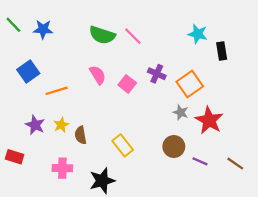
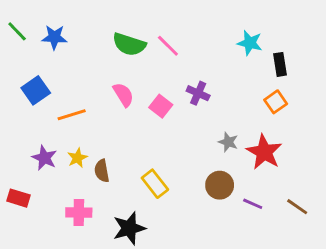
orange square: (190, 84) -> (276, 102), moved, size x0.7

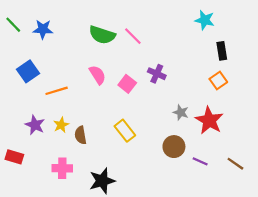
cyan star: (250, 43) -> (205, 20), moved
yellow rectangle: (155, 184) -> (125, 131), moved

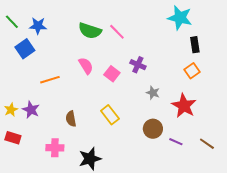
cyan star: (205, 20) -> (180, 18), size x1.4
blue square: (28, 71) -> (25, 49), moved
gray star: (181, 112) -> (153, 93), moved
yellow star: (61, 125) -> (11, 110), moved

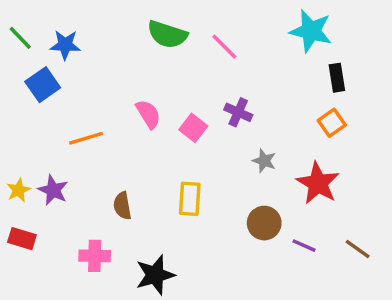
green semicircle: (90, 31) -> (167, 34), moved
pink line: (117, 32) -> (224, 47), moved
yellow rectangle: (110, 115) -> (190, 199), turned 42

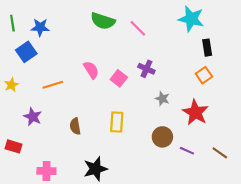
green line: (20, 38) -> (12, 23), turned 35
yellow star: (18, 190) -> (11, 85), moved
pink cross: (95, 256) -> (46, 171), moved

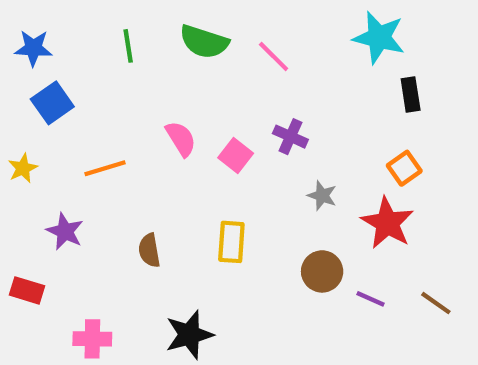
green line: (12, 23) -> (128, 46), moved
blue star: (40, 27) -> (33, 48), moved
orange square: (204, 75) -> (404, 168), moved

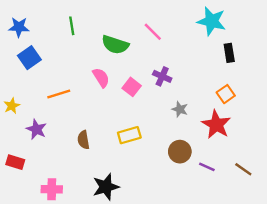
green semicircle: (204, 42) -> (115, 45), moved
yellow star: (23, 168) -> (12, 106), moved
yellow rectangle: (231, 242) -> (129, 135), turned 70

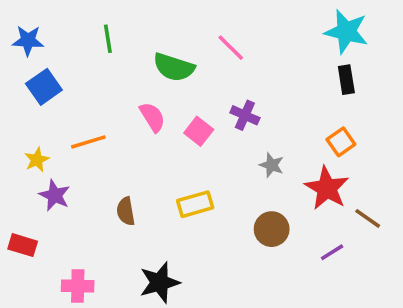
cyan star: (212, 21) -> (346, 32), moved
yellow star: (12, 106) -> (37, 160), moved
purple line: (207, 167) -> (332, 252), moved, turned -56
brown line: (243, 169) -> (368, 218), moved

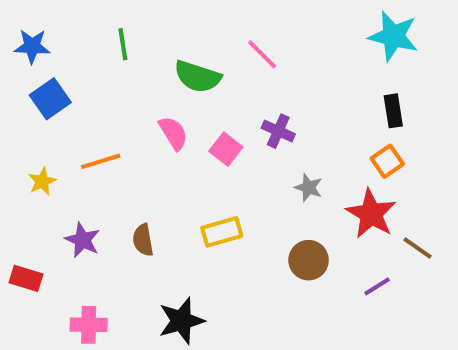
black rectangle: (346, 80) -> (393, 111), moved
purple star: (55, 195) -> (83, 240), moved

